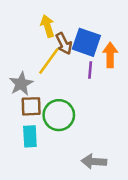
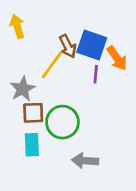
yellow arrow: (47, 26) -> (17, 26), moved
orange arrow: (110, 55) -> (117, 58), turned 145
gray arrow: (94, 161) -> (85, 161), moved

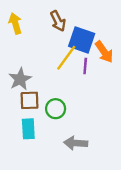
brown arrow: (68, 46) -> (58, 21), moved
yellow line: (52, 65) -> (66, 58), moved
green circle: (62, 122) -> (56, 109), size x0.7

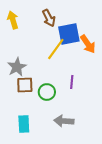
blue square: (82, 40) -> (69, 34), turned -30
purple line: (85, 66) -> (72, 82), moved
cyan rectangle: (28, 129) -> (24, 124), moved

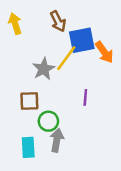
gray star: (17, 67) -> (44, 69), moved
green circle: (47, 92) -> (48, 121), moved
gray arrow: (64, 121) -> (57, 140), moved, turned 96

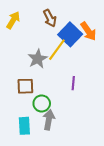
yellow arrow: (15, 24) -> (13, 20), turned 48
blue square: (82, 40) -> (70, 34), turned -35
orange arrow: (104, 52) -> (88, 31), moved

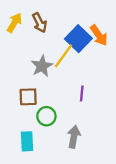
brown arrow: (50, 18) -> (40, 23), moved
gray arrow: (49, 120) -> (74, 137), moved

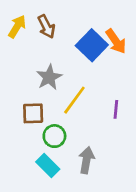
yellow line: (64, 56) -> (74, 100), moved
purple line: (82, 93) -> (116, 109), moved
cyan rectangle: (27, 141) -> (48, 165), moved, turned -42

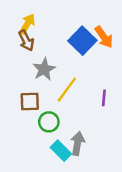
yellow arrow: (17, 27) -> (27, 24), moved
brown arrow: (46, 27) -> (26, 41), moved
cyan rectangle: (48, 165) -> (61, 151), moved

